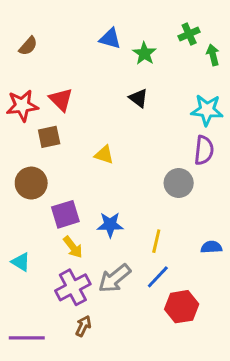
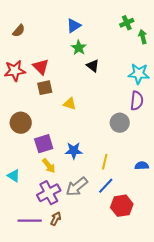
blue triangle: (110, 39) -> (74, 26), turned -49
green star: (144, 53) -> (79, 48), moved
brown square: (49, 137) -> (45, 88), moved
purple line: (27, 338) -> (30, 221), moved

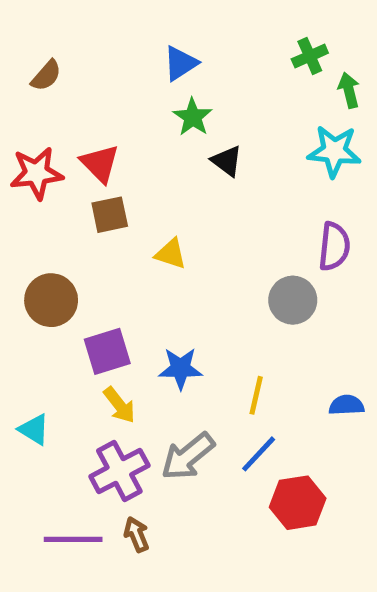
cyan star: (139, 74) -> (334, 151), moved
brown arrow: (56, 219) -> (137, 534), turned -48

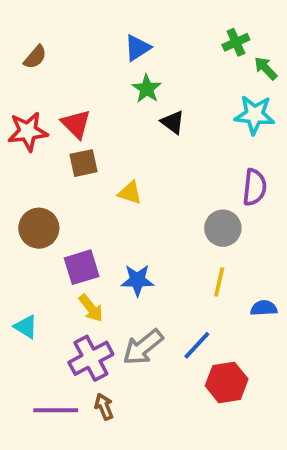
green arrow: (349, 90) -> (266, 68), turned -30
yellow line: (256, 395) -> (219, 282), moved

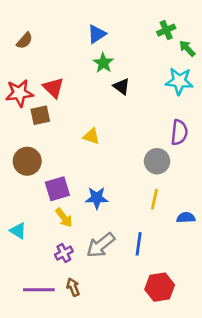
brown square: (83, 163) -> (40, 115), moved
blue line: (197, 345) -> (139, 244), turned -35
purple cross: (91, 358) -> (64, 253), size x0.6
red hexagon: (227, 382) -> (160, 287), moved

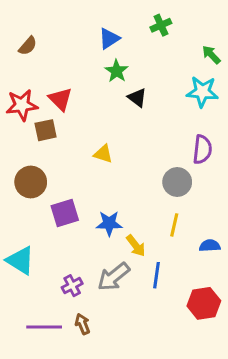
green cross: (166, 30) -> (161, 25), moved
yellow arrow: (64, 218) -> (136, 246), moved
cyan triangle: (18, 231) -> (20, 260), size x1.5
red hexagon: (160, 287) -> (204, 303), moved

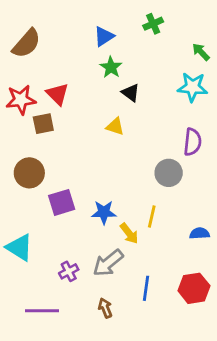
brown semicircle: (28, 46) -> (26, 43), size x1.6
yellow triangle: (103, 154) -> (115, 126), moved
yellow line: (174, 225) -> (152, 217), moved
blue line: (156, 275) -> (146, 288), moved
brown arrow: (82, 324) -> (105, 308), moved

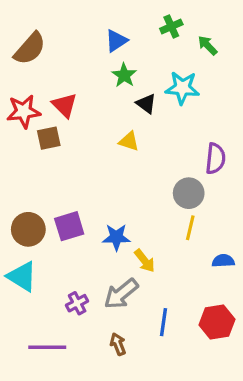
green arrow: (201, 52) -> (208, 45), moved
cyan star: (193, 87) -> (182, 88), moved
brown circle: (29, 173) -> (28, 229), moved
yellow line: (152, 217) -> (190, 228), moved

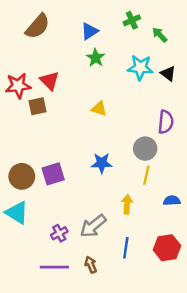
brown semicircle: (30, 49) -> (37, 26), moved
black triangle: (146, 104) -> (168, 74), moved
blue star: (116, 237) -> (102, 163), moved
yellow arrow: (145, 261) -> (127, 204), moved, turned -138
purple line: (47, 347) -> (54, 267), moved

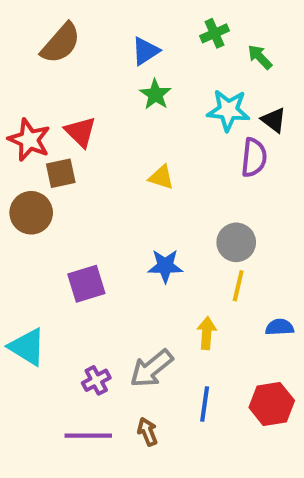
red star: (18, 86) -> (29, 140), turned 30
purple semicircle: (166, 122) -> (254, 158), moved
brown circle: (22, 176) -> (31, 213), moved

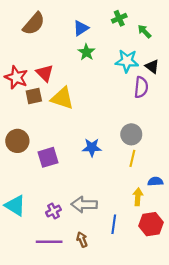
yellow triangle: (161, 177) -> (62, 98), moved, size x1.6
brown circle: (31, 213) -> (17, 141), moved
yellow arrow: (207, 333) -> (138, 197), moved
cyan triangle: (27, 347) -> (15, 206), moved
gray arrow: (151, 369) -> (84, 204), turned 40

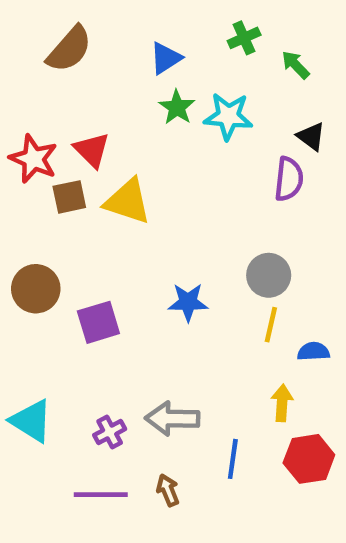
cyan star: (127, 61) -> (228, 116), moved
blue semicircle: (155, 181) -> (313, 351), moved

